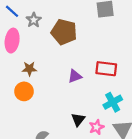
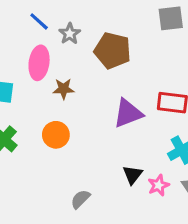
brown star: (29, 69) -> (64, 89), moved
purple triangle: (75, 76) -> (128, 113), size x1.5

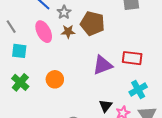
pink ellipse: (39, 63) -> (44, 32), turned -35
brown star: (64, 89) -> (68, 32), moved

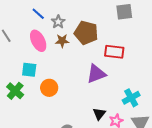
cyan square: (19, 51) -> (29, 70), moved
red rectangle: (132, 58) -> (114, 52), moved

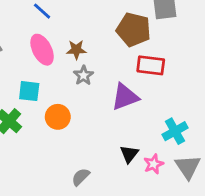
gray star: (58, 22) -> (83, 75), moved
brown pentagon: (86, 33) -> (134, 30), moved

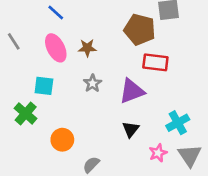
gray star: (83, 75) -> (92, 83), moved
orange circle: (58, 117) -> (62, 140), moved
black triangle: (129, 154) -> (131, 129), moved

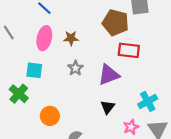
pink ellipse: (56, 48) -> (44, 38), turned 40

